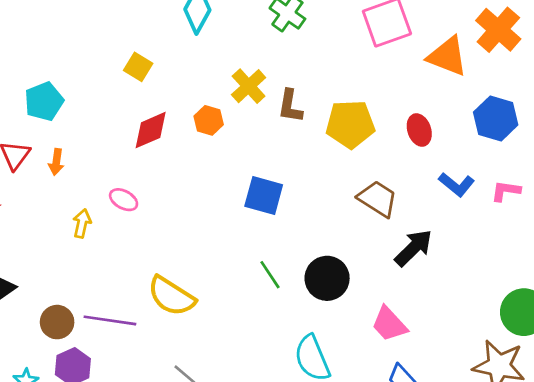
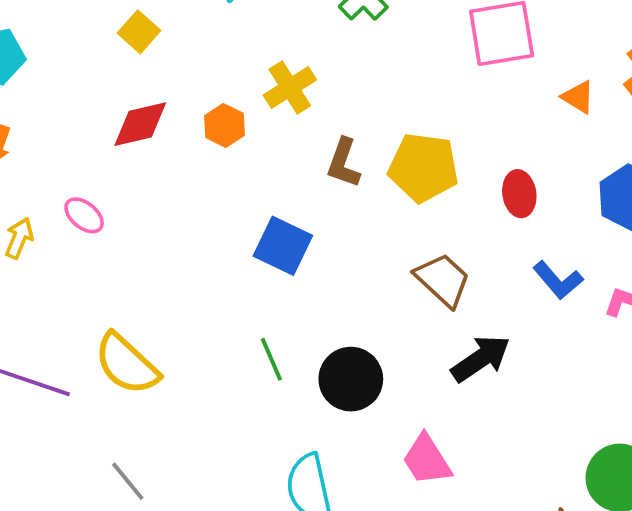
orange triangle: (447, 56) -> (578, 97), size x0.6
brown L-shape: (290, 106) -> (344, 163), moved

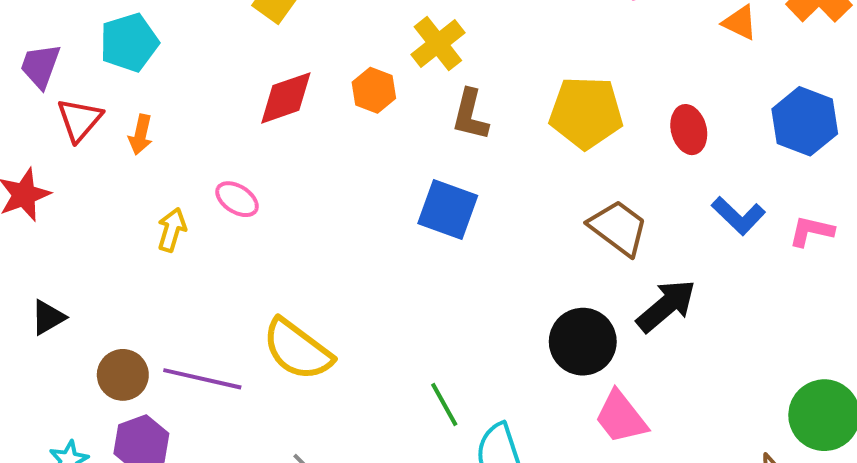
brown L-shape: (344, 163) -> (470, 115), moved
green line: (271, 359) -> (444, 405), moved
black circle: (351, 379) -> (583, 342), moved

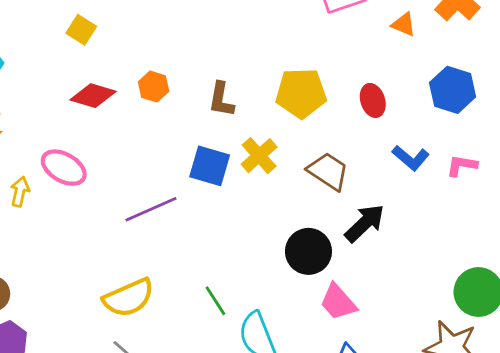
yellow cross: (438, 44) -> (259, 156), moved
red diamond: (286, 98) -> (93, 96), turned 39
pink ellipse: (237, 199) -> (64, 168), size x1.5
yellow semicircle: (297, 350) -> (129, 298), moved, turned -57
purple line: (202, 379) -> (151, 209), moved, turned -33

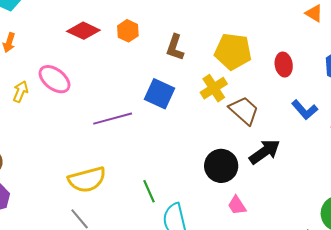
yellow cross: (259, 156) -> (214, 88), moved
pink trapezoid: (338, 302) -> (237, 205), size x0.7

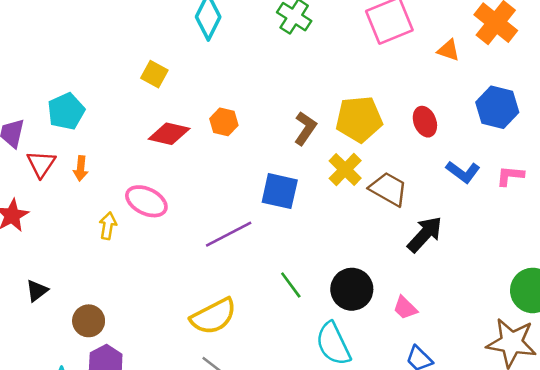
brown L-shape: (175, 47) -> (305, 128), moved, turned -152
black circle: (221, 166) -> (352, 289), moved
green line: (149, 191) -> (291, 285), moved

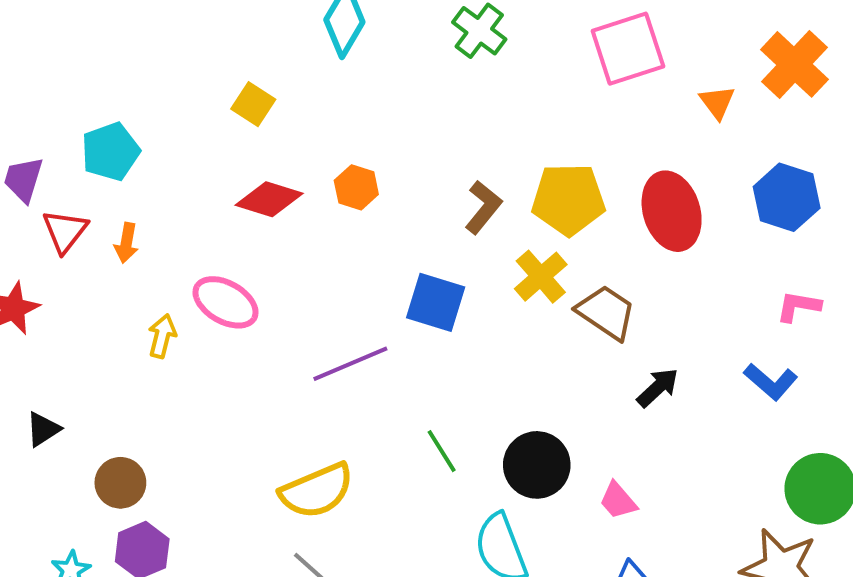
orange triangle: (449, 50) -> (717, 102), turned 30
red ellipse: (425, 122) -> (672, 211), size x1.6
blue L-shape: (463, 172) -> (771, 382), moved
black arrow: (425, 234) -> (658, 388), size x0.7

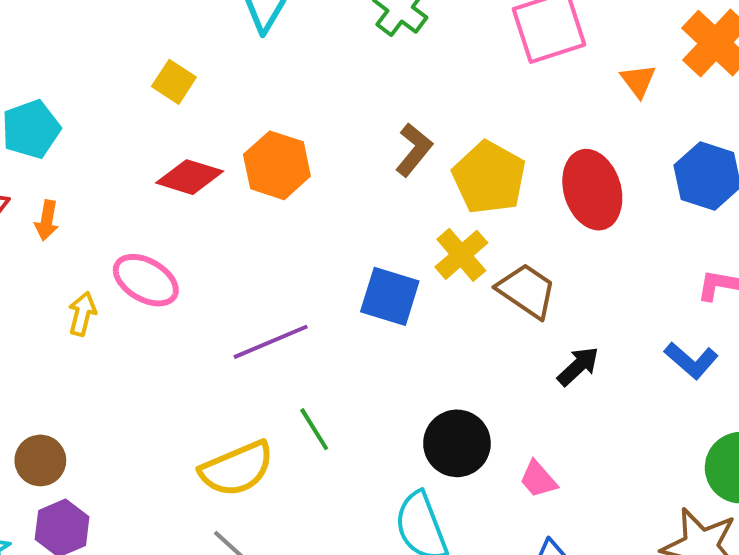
orange hexagon: (356, 187) -> (277, 165), size x1.5
yellow pentagon: (568, 199) -> (489, 178), turned 30
brown L-shape: (483, 207) -> (414, 150), moved
blue square: (436, 302) -> (390, 296), moved
green line: (442, 451) -> (314, 429), moved

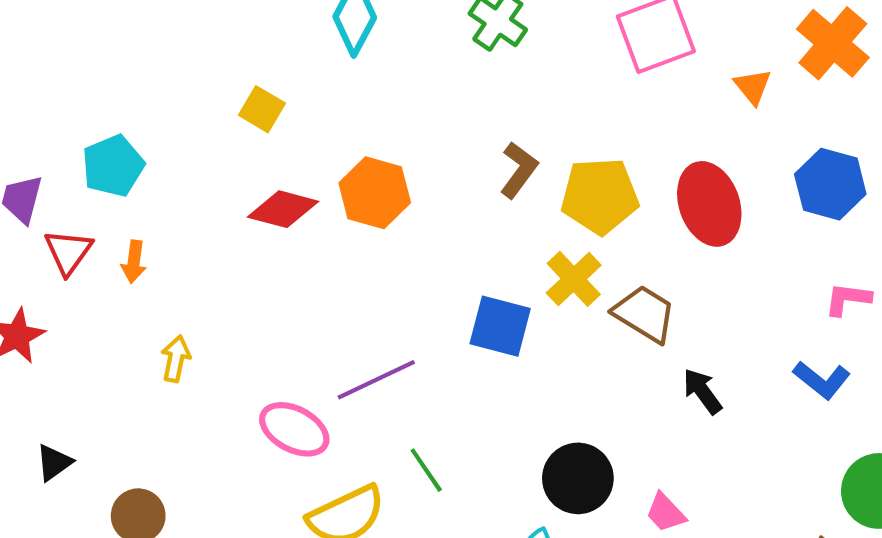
yellow pentagon: (489, 178) -> (600, 196), turned -30
pink ellipse: (146, 280) -> (294, 429), moved
black arrow: (578, 366) -> (702, 391), turned -81

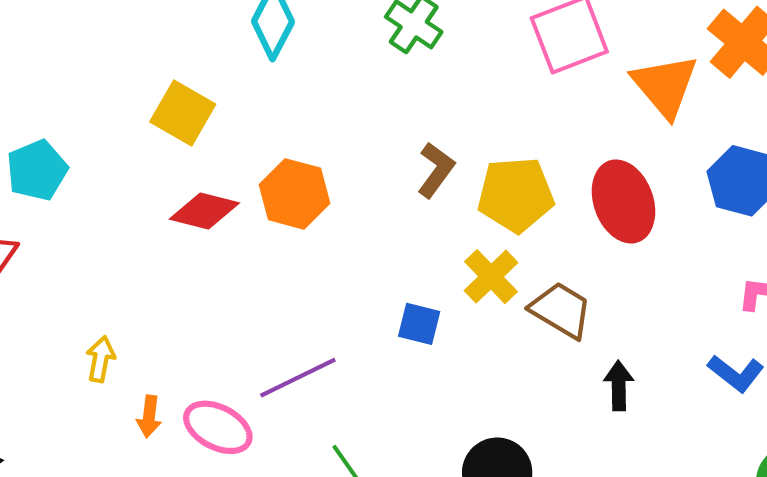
orange triangle: (753, 87) -> (665, 86), size x1.8
yellow square: (262, 109) -> (183, 113), size x1.4
orange arrow: (134, 262) -> (149, 416), moved
blue square: (500, 326) -> (419, 324), size x0.7
black arrow: (702, 391) -> (619, 386), turned 36

